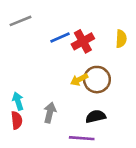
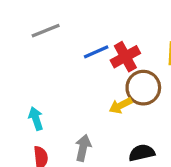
brown circle: (97, 80) -> (143, 88), moved
cyan arrow: (18, 101) -> (36, 119), moved

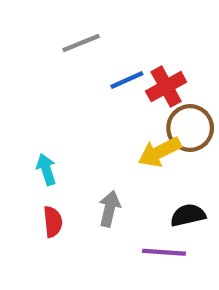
gray line: (46, 31) -> (81, 43), moved
yellow arrow: (120, 106) -> (160, 152), size x1.4

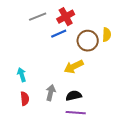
red cross: (166, 87) -> (66, 17), moved
brown circle: (190, 128) -> (88, 41), moved
black semicircle: (188, 215) -> (74, 96), moved

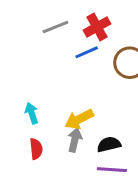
yellow arrow: (74, 67) -> (79, 119), moved

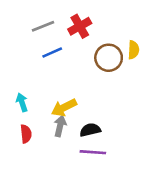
blue line: (87, 52) -> (52, 52), moved

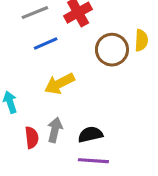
yellow arrow: (64, 108) -> (59, 84), moved
red semicircle: (26, 134) -> (32, 138), moved

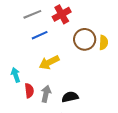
yellow semicircle: (141, 40) -> (103, 43), moved
red semicircle: (32, 138) -> (29, 91), moved

